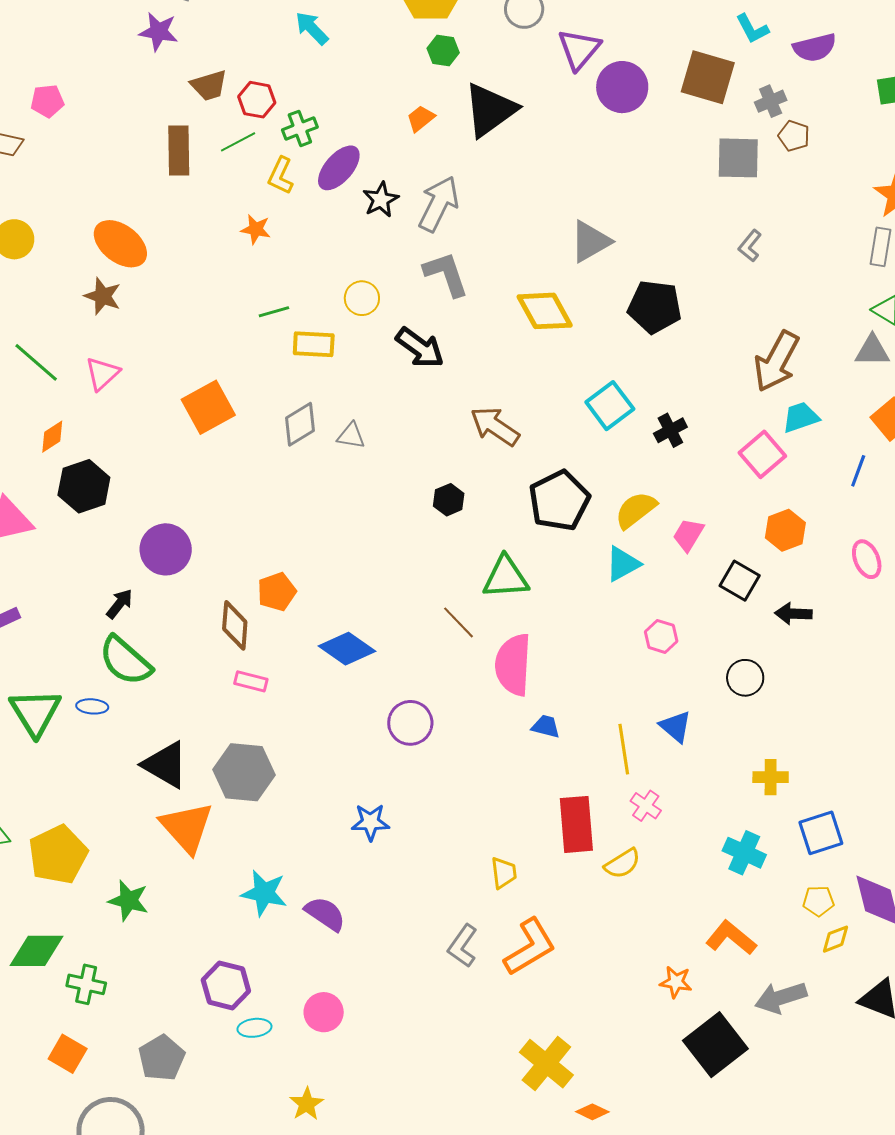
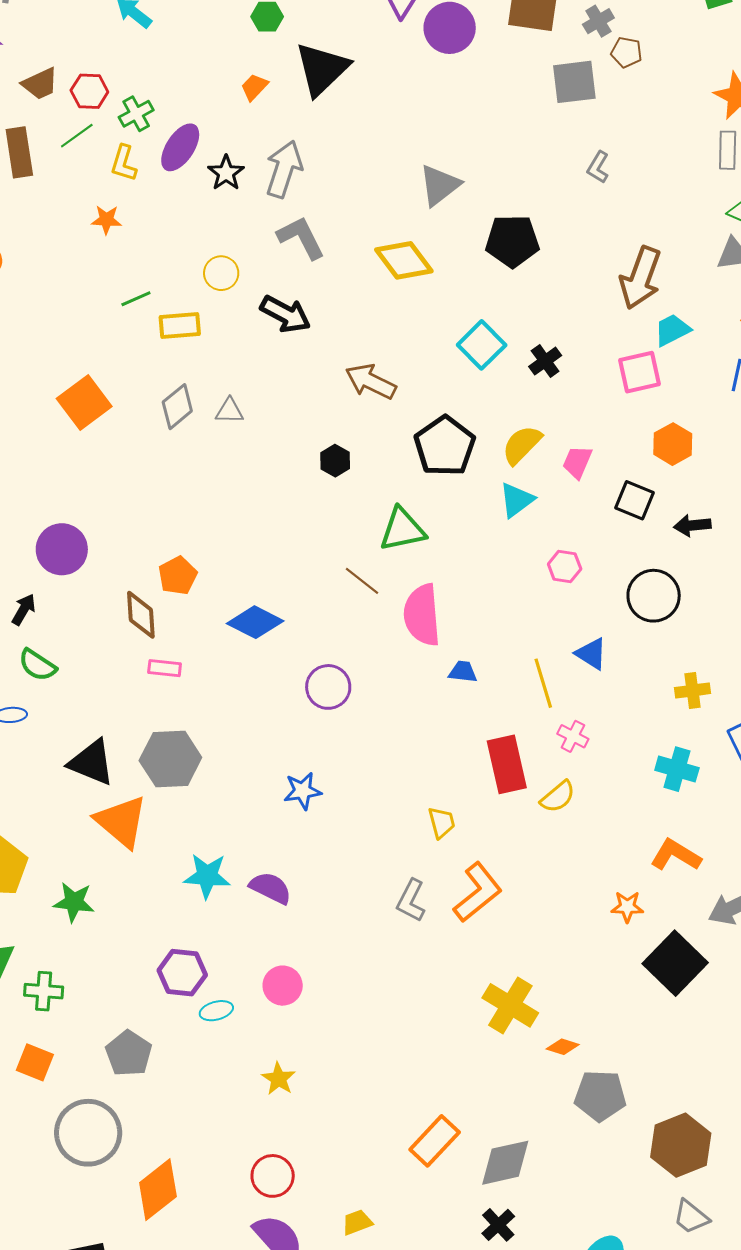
pink square: (762, 454) -> (639, 372), turned 36
green semicircle: (125, 661) -> (37, 665), size x0.7
black circle: (745, 678) -> (654, 596), size x1.4

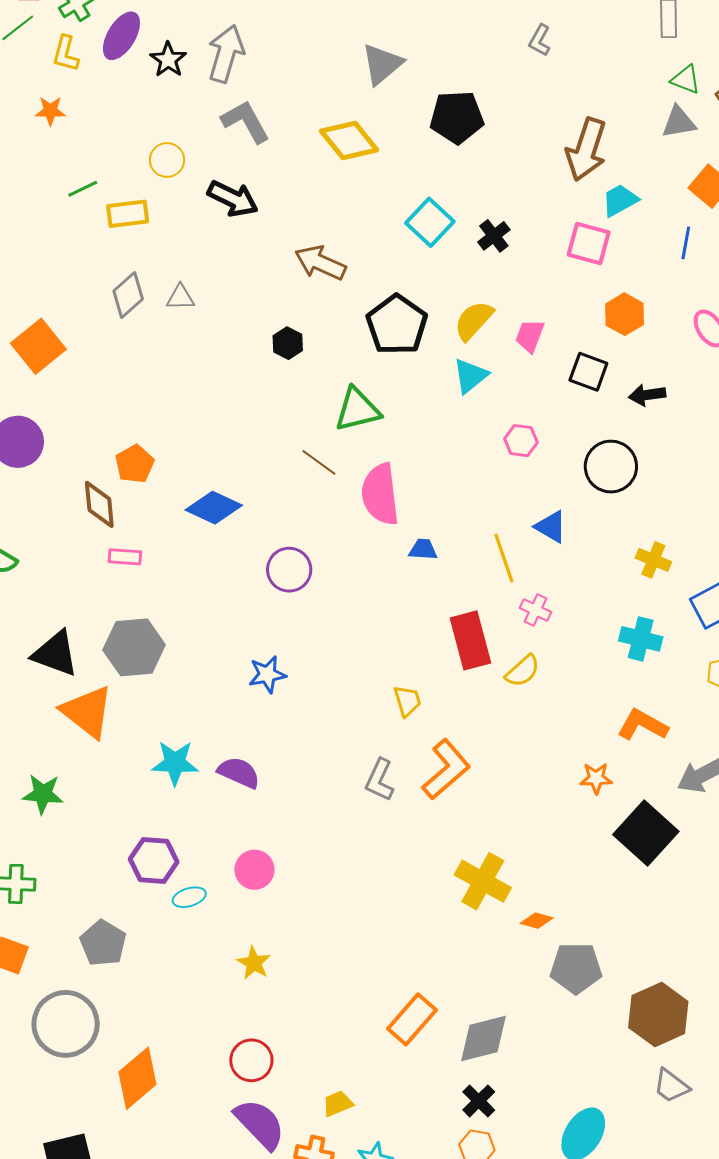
pink square: (639, 372) -> (589, 244), turned 30
orange square: (84, 403) -> (38, 346), moved
yellow cross: (693, 691) -> (653, 560), turned 32

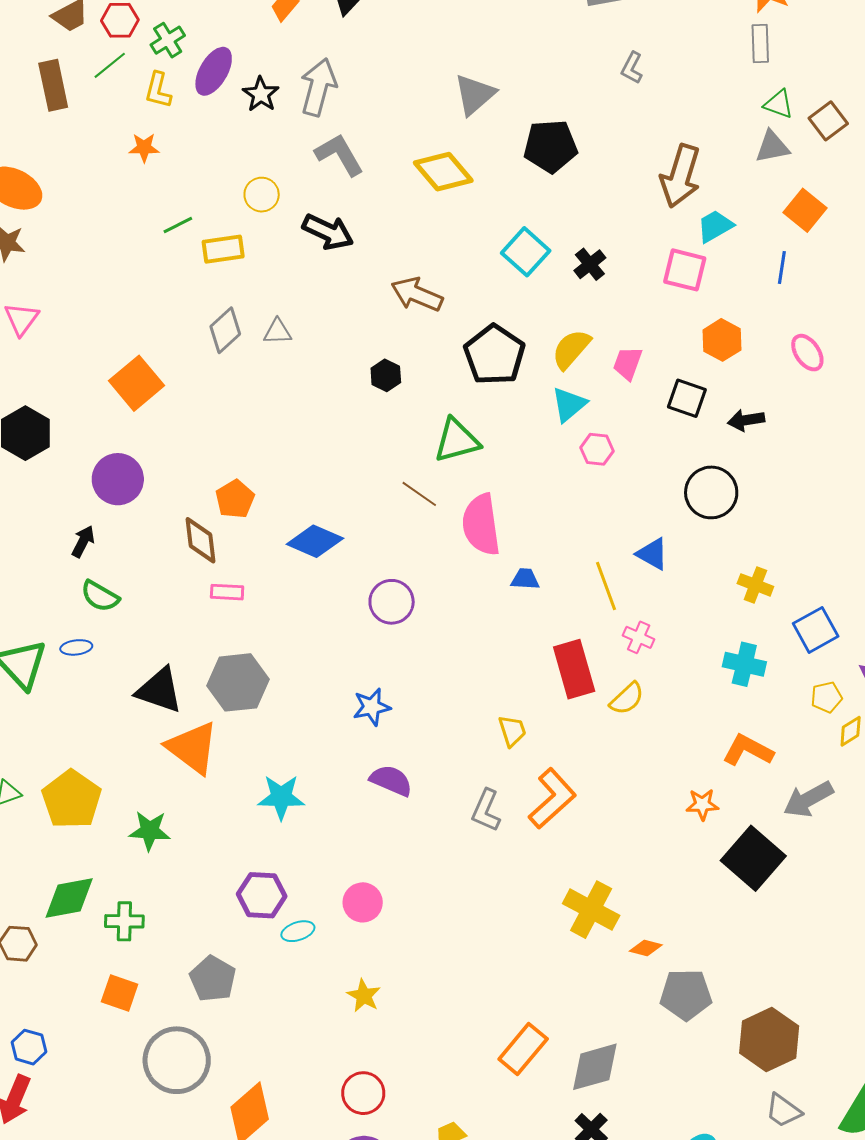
pink hexagon: (521, 441) -> (597, 449), moved
purple semicircle: (239, 773) -> (391, 780), moved

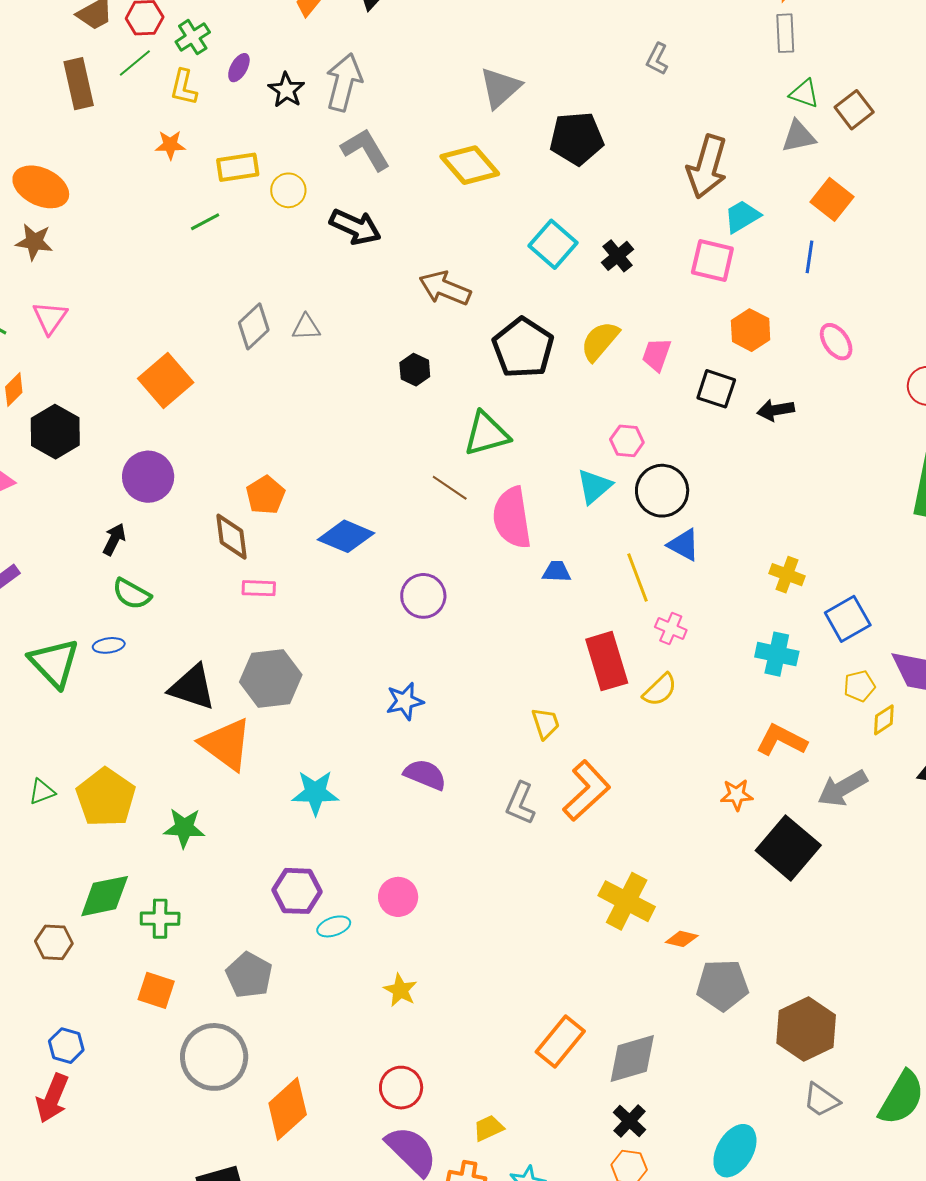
purple ellipse: (214, 71) -> (239, 68), size x0.6
yellow rectangle: (223, 249) -> (238, 167), moved
cyan triangle: (569, 405) -> (594, 486), moved
black circle: (711, 492) -> (662, 491), moved

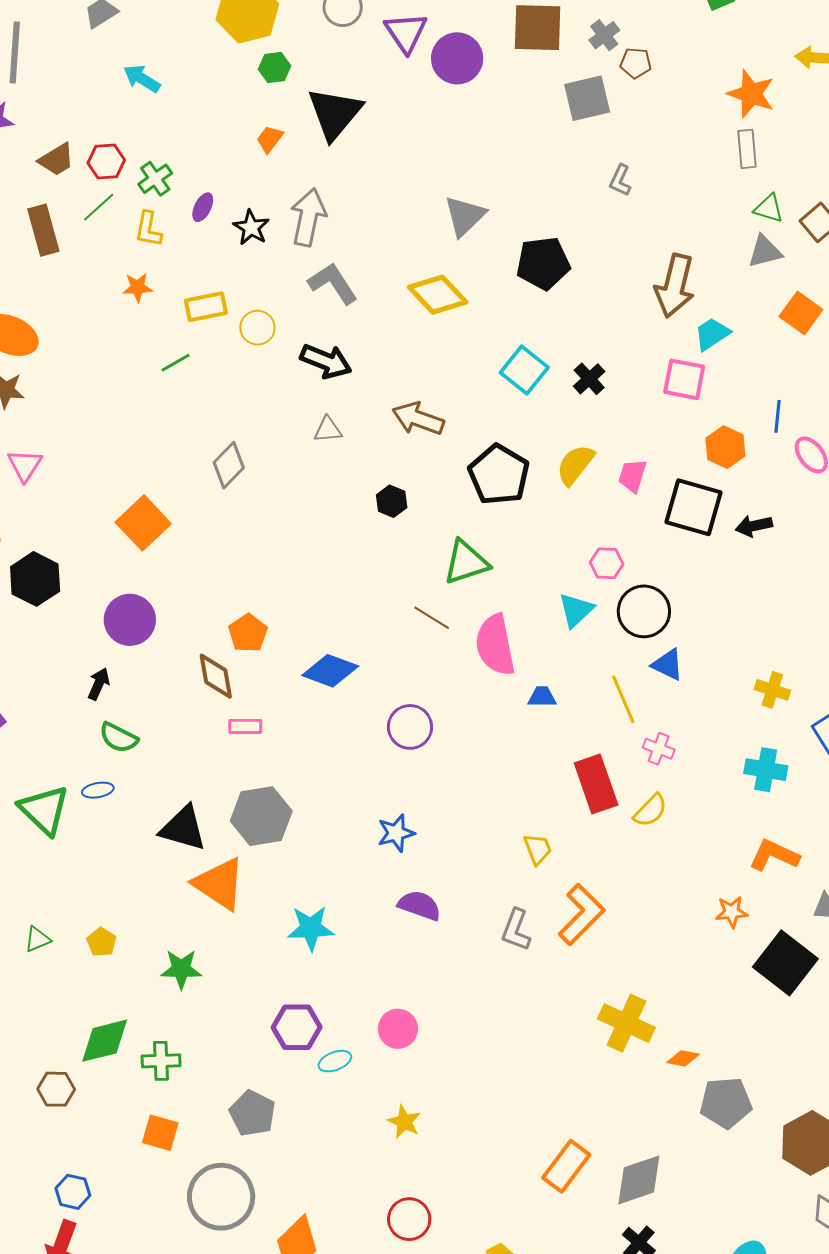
blue line: (810, 257) -> (777, 416), moved
gray triangle: (306, 327) -> (328, 430), moved
black square: (716, 389) -> (694, 507), size x1.5
yellow pentagon: (106, 797) -> (102, 942), size x0.5

